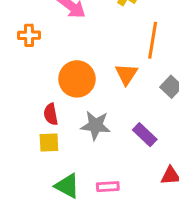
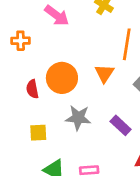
red semicircle: (51, 114) -> (32, 89), moved

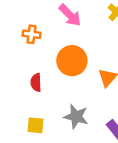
orange circle: (62, 78) -> (72, 61), moved

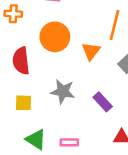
red semicircle: (36, 82) -> (21, 61), size x1.5

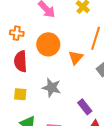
orange cross: (13, 14) -> (17, 33), moved
purple rectangle: (103, 102) -> (85, 107), moved

